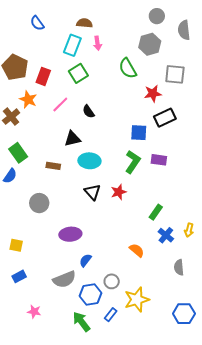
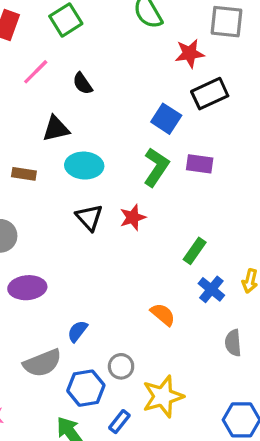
blue square: (139, 133) -> (166, 119), turned 30
purple ellipse: (70, 234) -> (27, 288), moved

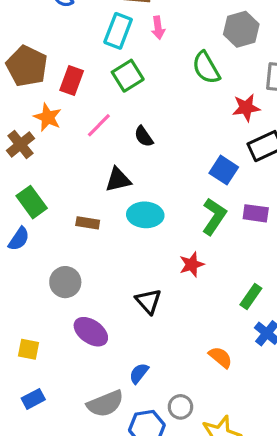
black triangle: (89, 217) -> (148, 301), moved
purple ellipse: (27, 288) -> (91, 332), turned 40

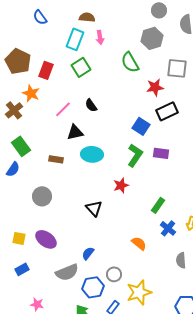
pink line: (99, 125) -> (63, 109), moved
purple ellipse: (91, 332) -> (46, 239), moved

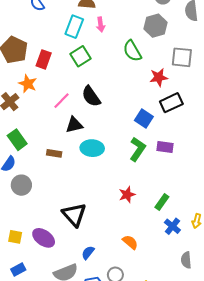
black semicircle: (91, 105) -> (91, 96), size x1.5
red star: (121, 185) -> (127, 195), moved
gray circle: (42, 196) -> (21, 185), moved
black triangle: (94, 208) -> (74, 215), moved, size x1.4
orange semicircle: (139, 243) -> (130, 242), moved

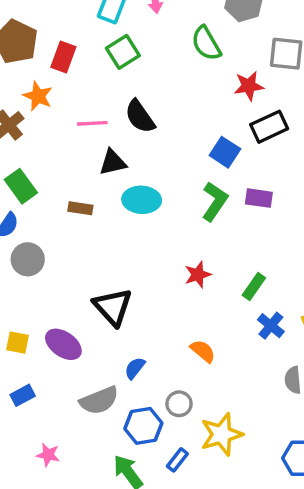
pink line: (62, 101) -> (92, 123), turned 42

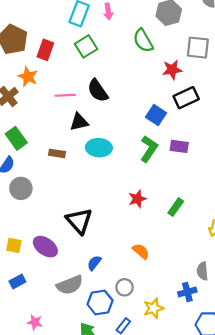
blue cross: (271, 326) -> (187, 292), moved, turned 36
yellow star: (222, 434) -> (154, 308), size x0.7

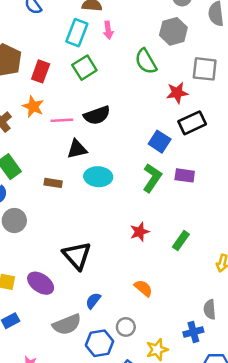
orange star: (28, 77) -> (33, 107), moved
black semicircle: (98, 91) -> (97, 115), turned -75

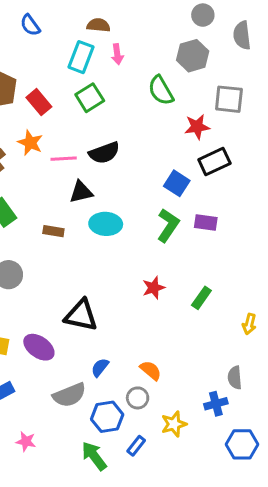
red rectangle: (41, 71) -> (39, 102), turned -60
black triangle: (77, 256) -> (81, 315), turned -36
orange semicircle: (143, 288) -> (151, 370), moved

